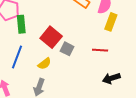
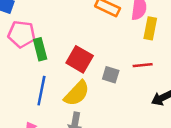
gray square: (67, 49) -> (111, 75), moved
yellow semicircle: (44, 64) -> (77, 93), size x1.6

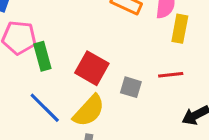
blue line: (41, 91) -> (45, 108), turned -56

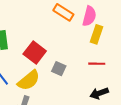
red line: (171, 75) -> (97, 64), moved

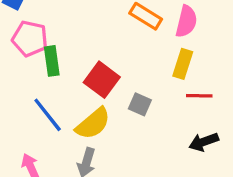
yellow rectangle: (97, 34) -> (183, 64), moved

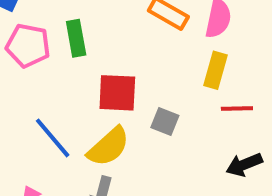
green rectangle: (52, 61) -> (76, 38), moved
red square: (102, 80) -> (117, 93), turned -32

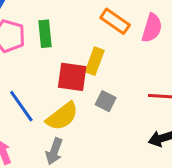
yellow rectangle: (216, 70) -> (95, 61), moved

